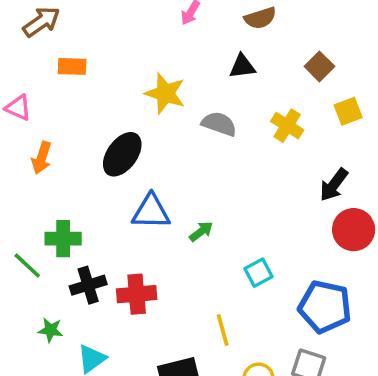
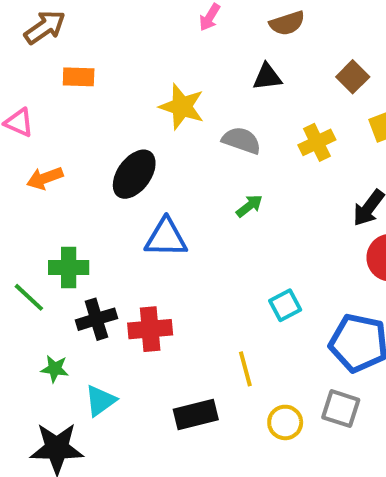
yellow cross: (287, 126) -> (317, 142), turned 32
orange arrow: (42, 158) -> (45, 178), turned 52
green arrow: (201, 231) -> (249, 206), moved

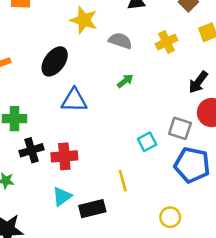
cyan triangle: (100, 401) -> (62, 197), moved
gray square: (341, 409) -> (180, 128), moved
yellow circle: (285, 422) -> (170, 217), moved

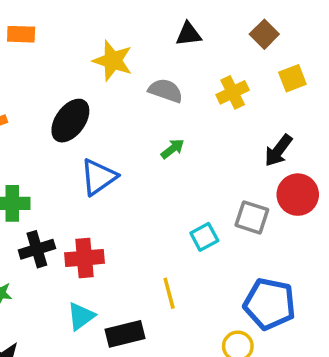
blue triangle: (74, 100) -> (99, 177), turned -36
blue pentagon: (192, 165) -> (270, 304), moved

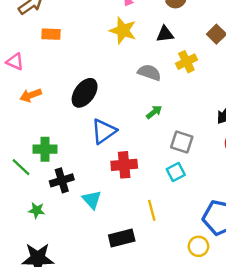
yellow star: (113, 61) -> (123, 30), moved
yellow cross: (233, 92) -> (186, 62), moved
gray square: (252, 217) -> (182, 142), moved
red cross: (84, 258) -> (124, 165), moved
cyan triangle: (81, 316) -> (92, 200), moved, turned -36

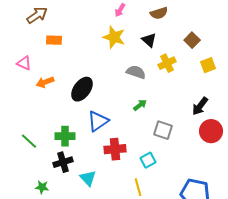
black triangle: (165, 34) -> (149, 40), turned 49
orange arrow: (31, 95) -> (45, 82), moved
green cross: (45, 149) -> (65, 136), moved
green line: (21, 167) -> (29, 141), moved
cyan square: (176, 172) -> (148, 160), moved

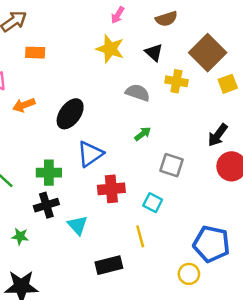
brown square: (192, 40) -> (208, 53), size x1.8
yellow cross: (167, 63) -> (176, 81), turned 36
cyan square: (148, 160) -> (153, 203), turned -35

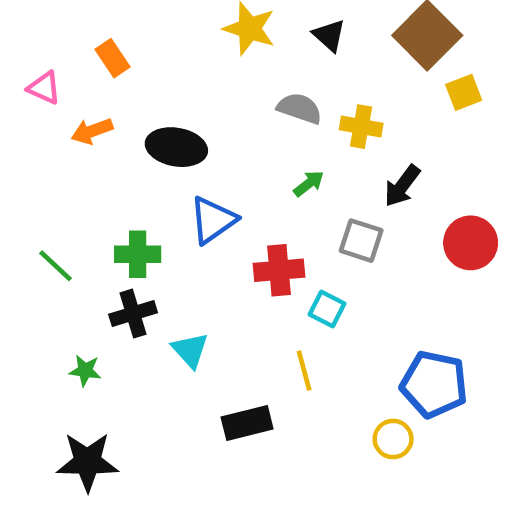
orange rectangle: (35, 53) -> (113, 58), moved, turned 54
yellow cross: (176, 81) -> (361, 127), moved
black ellipse: (70, 114) -> (176, 147), turned 64
black arrow: (218, 135) -> (402, 186), moved
red cross: (111, 189) -> (279, 270), moved

